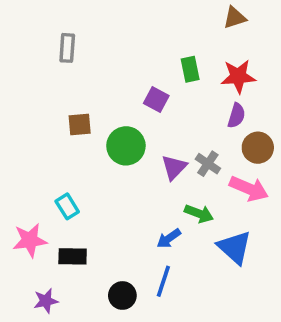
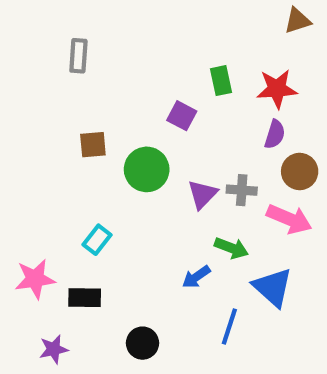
brown triangle: (235, 18) -> (298, 21), moved
gray cross: (208, 164) -> (242, 190), turned -30
cyan rectangle: (67, 206) -> (97, 240), moved, turned 70
blue line: (163, 281) -> (229, 327), moved

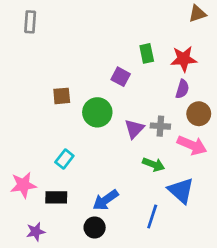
gray rectangle: (78, 56) -> (30, 22), moved
blue arrow: (196, 277) -> (106, 200), moved, size x1.4

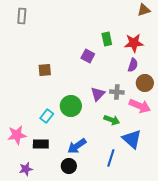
green circle: (97, 112) -> (71, 106), moved

